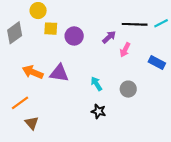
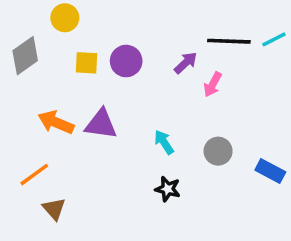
yellow square: (51, 29) -> (86, 63), moved
blue rectangle: (157, 63) -> (270, 171), moved

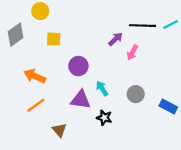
purple circle: (126, 61) -> (78, 66), moved
purple triangle: (101, 124) -> (81, 100), moved
orange line: (34, 175) -> (36, 105), moved
brown triangle: (54, 209) -> (59, 130), moved

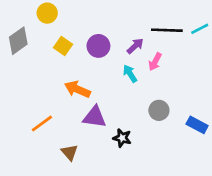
yellow square: (54, 39) -> (63, 46), turned 32
purple circle: (78, 66) -> (98, 46), moved
orange arrow: (35, 76) -> (77, 89), moved
cyan arrow: (102, 88) -> (130, 74), moved

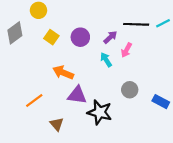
black star: (122, 138) -> (100, 112), size x1.6

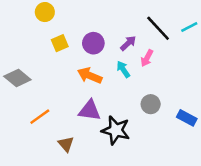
black line: (136, 24) -> (158, 28), turned 45
gray diamond: (15, 33) -> (17, 78), moved, turned 75
yellow square: (51, 37) -> (60, 43), turned 32
orange arrow: (63, 73) -> (90, 76), moved

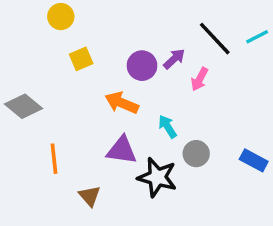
purple circle: (93, 43) -> (142, 66), moved
cyan arrow: (123, 69) -> (167, 127), moved
gray circle: (151, 104) -> (196, 154), moved
orange line: (40, 117) -> (54, 159), turned -60

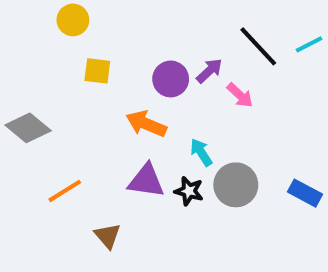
yellow square: (81, 59) -> (97, 71), turned 30
pink arrow: (200, 79) -> (240, 95), turned -75
gray circle: (196, 154) -> (236, 185), size x1.4
orange line: (54, 159) -> (65, 191), turned 64
black star: (157, 177) -> (189, 191), moved, size x0.6

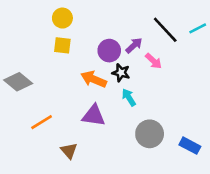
yellow circle: (73, 20) -> (62, 18), moved
gray circle: (236, 185) -> (150, 134), moved
black star: (189, 191) -> (121, 73), moved
blue rectangle: (305, 193) -> (190, 146), moved

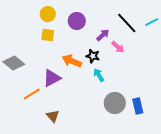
purple circle: (109, 51) -> (77, 21), moved
purple triangle: (94, 116) -> (52, 78), moved, turned -36
blue rectangle: (190, 146) -> (138, 106), moved, turned 49

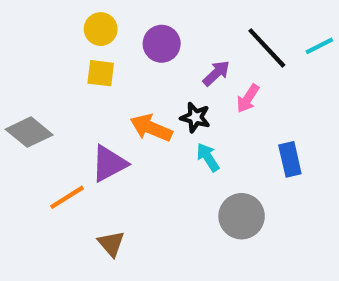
pink arrow: (118, 47) -> (248, 98), turned 80
blue rectangle: (138, 106) -> (290, 159), moved

